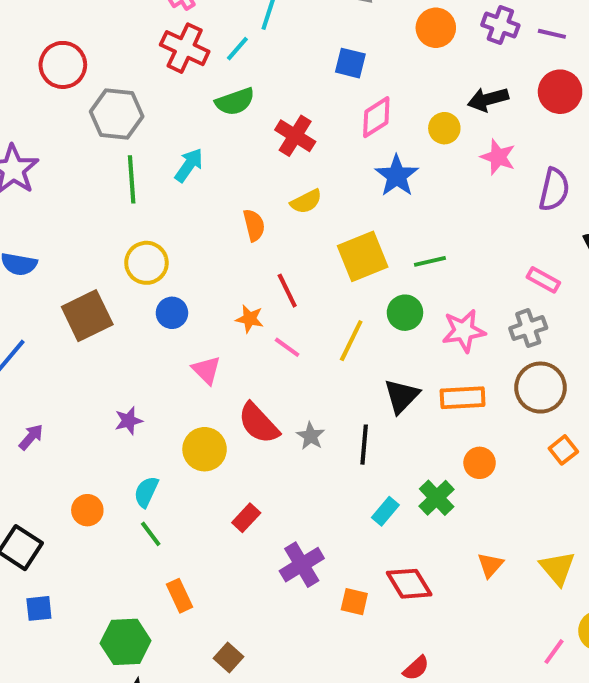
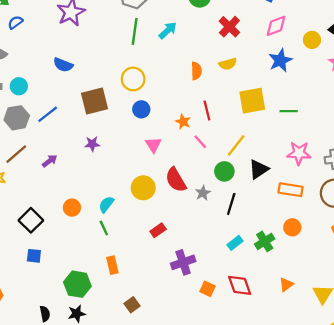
green circle: (405, 313) -> (224, 171), moved
black triangle: (402, 396) -> (259, 169), moved
purple star: (129, 421) -> (92, 144), moved

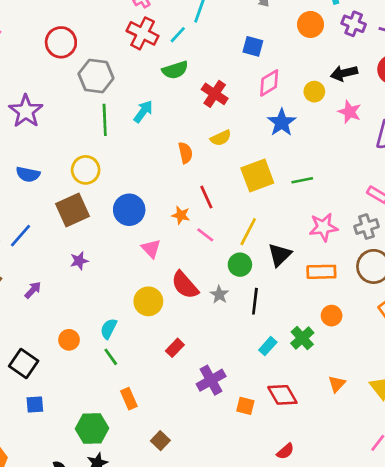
yellow circle: (133, 79) -> (86, 170), moved
blue circle: (141, 109) -> (129, 210), size x1.5

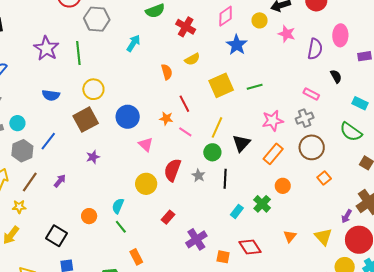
green line: (105, 120) -> (78, 53), moved
orange rectangle: (321, 272) -> (273, 154), turned -45
red semicircle: (185, 285) -> (172, 170), turned 65

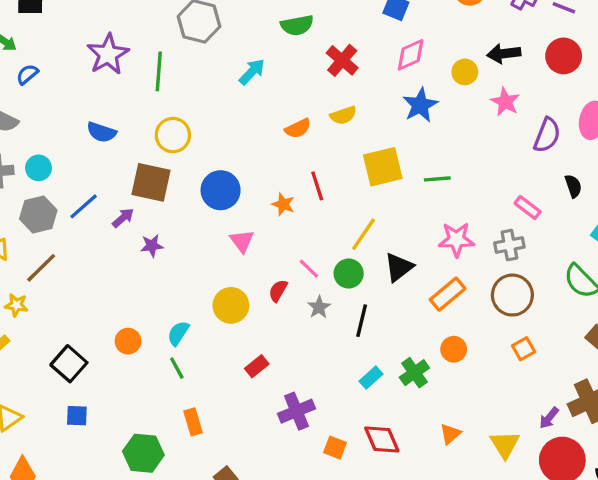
orange semicircle: (167, 72) -> (298, 128), turned 70
brown square: (86, 120) -> (151, 182), turned 30
pink line: (185, 132) -> (309, 269), moved
red semicircle: (172, 170) -> (278, 291), size x0.6
purple arrow: (60, 181) -> (123, 218), moved

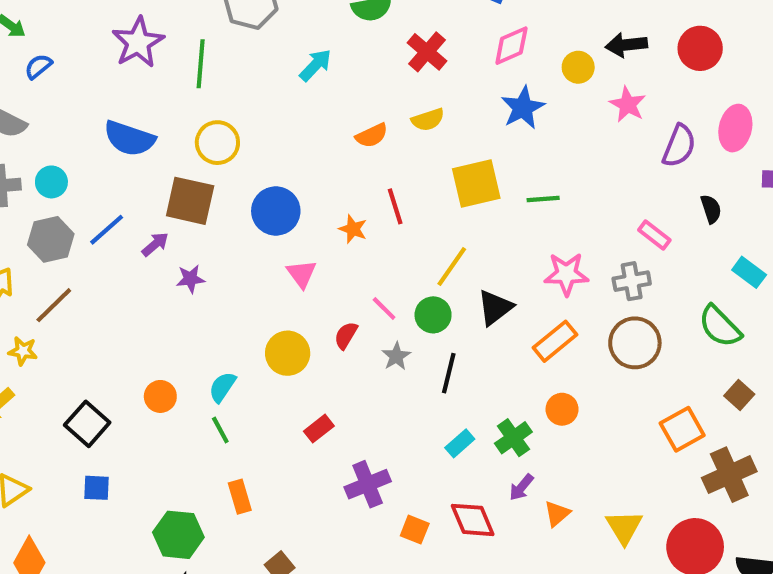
blue semicircle: (101, 132) -> (129, 138), size x1.4
orange square: (524, 349) -> (682, 429), moved, size x1.5
purple arrow: (549, 418) -> (521, 487), moved

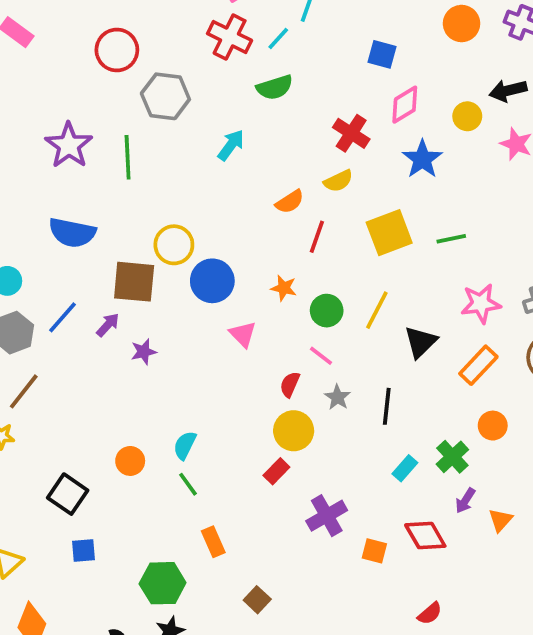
red cross: (427, 52) -> (351, 133), moved
yellow circle: (217, 143) -> (174, 245), moved
red line: (395, 206) -> (317, 237), moved, turned 44
green circle: (433, 315) -> (327, 311), moved
yellow circle: (288, 353) -> (294, 431), moved

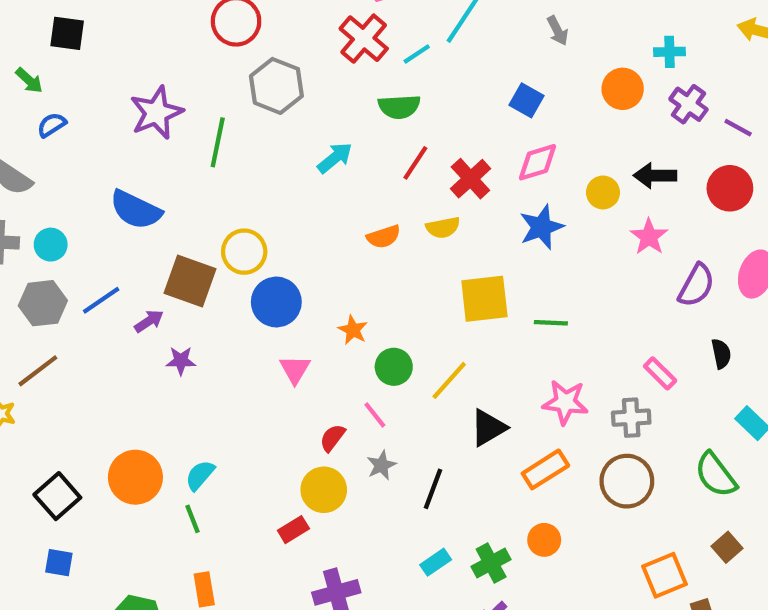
red line: (317, 237) -> (415, 163), moved
orange circle: (130, 461) -> (135, 477), size x1.6

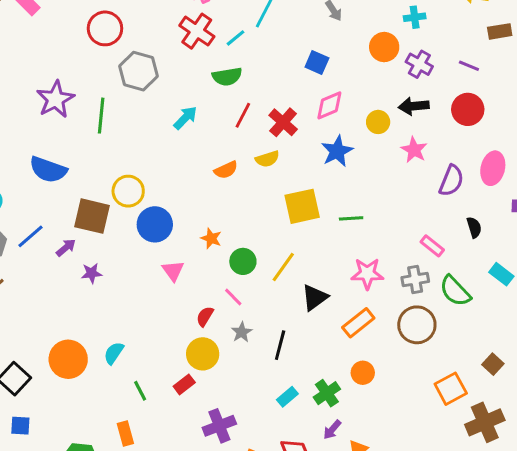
purple cross: (688, 104) -> (419, 64), moved
green semicircle: (716, 475) -> (455, 291), moved
green line: (193, 519) -> (140, 391), moved

